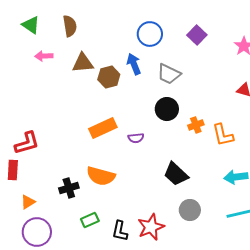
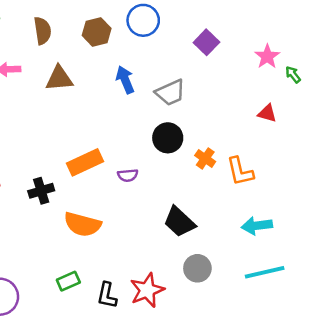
blue circle: (150, 34) -> (143, 20), moved
gray trapezoid: (169, 74) -> (170, 93), turned -50
brown hexagon: (109, 77) -> (97, 32), moved
orange cross: (196, 125) -> (205, 158), turned -35
black cross: (69, 188) -> (41, 191), moved

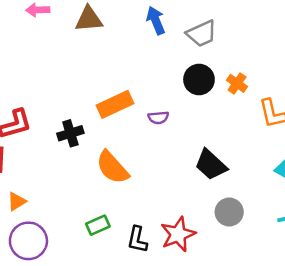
orange cross: (205, 158) -> (237, 83), moved
orange semicircle: (82, 224) -> (112, 167), turned 33

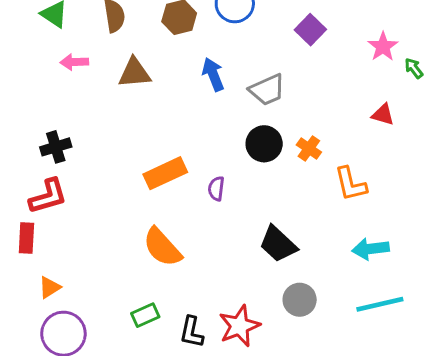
purple semicircle: (158, 118) -> (216, 189), turned 102
black cross: (70, 133) -> (56, 147), moved

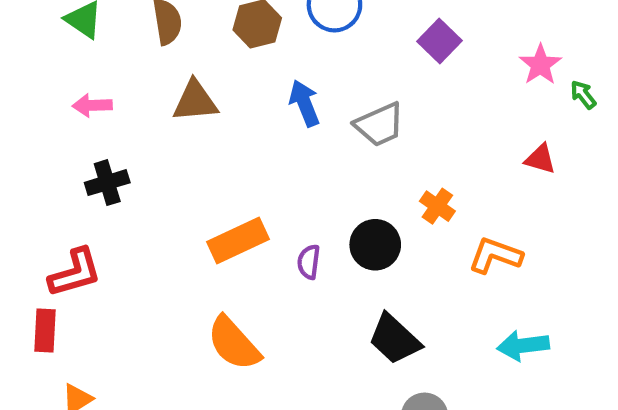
pink arrow: (74, 62) -> (92, 105), moved
black circle: (264, 144) -> (375, 245), moved
black cross: (56, 147) -> (107, 183), moved
orange L-shape: (351, 184) -> (495, 255), turned 123

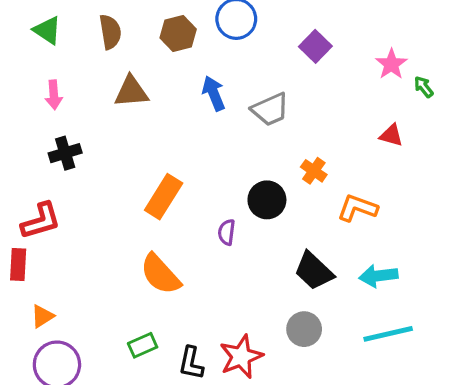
pink arrow: (92, 105) -> (54, 95), turned -92
orange rectangle: (238, 240) -> (164, 197), turned -33
purple semicircle: (309, 262) -> (227, 232), moved
black trapezoid: (395, 339) -> (314, 271), moved

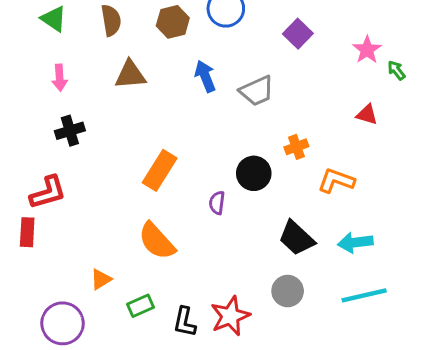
orange cross: (314, 171) -> (296, 147), turned 35
orange triangle: (42, 316) -> (101, 279), moved

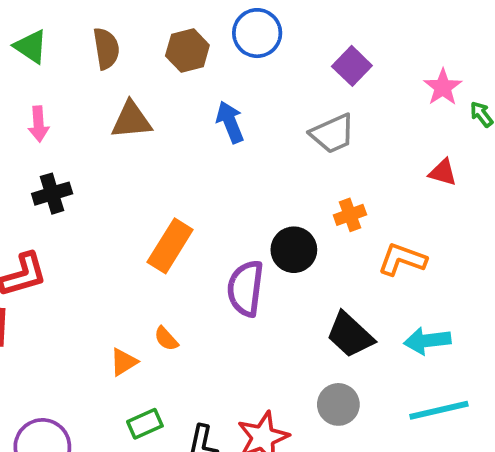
gray trapezoid: (257, 91) -> (333, 134), moved
purple semicircle: (217, 203) -> (245, 288), size x1.8
orange semicircle: (157, 241) -> (166, 339), size x0.5
orange triangle: (101, 279) -> (124, 362), moved

